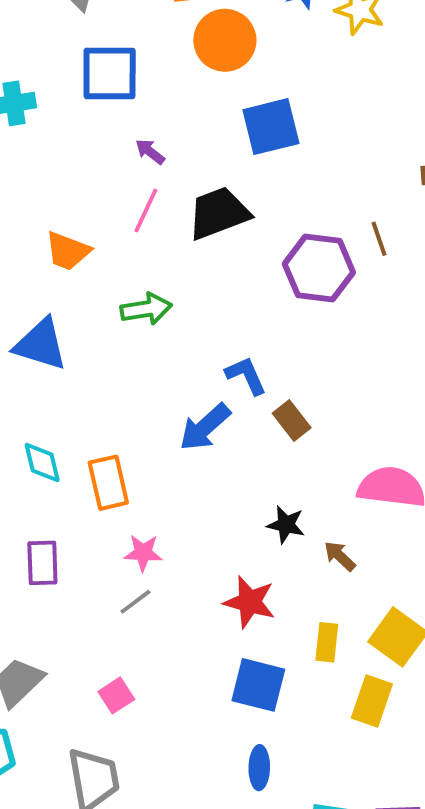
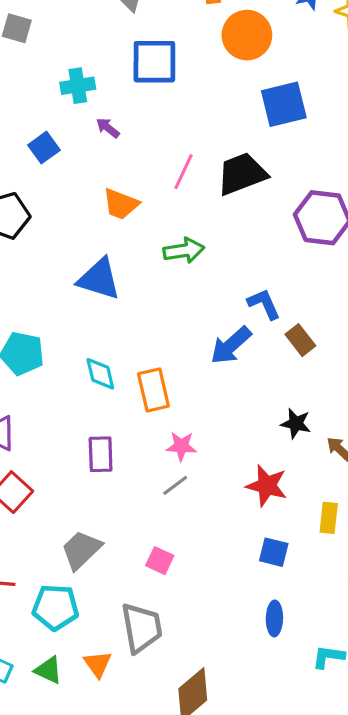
purple arrow: (150, 152) -> (108, 128), moved
blue square: (258, 685) -> (274, 552), size x0.7
pink square: (116, 695) -> (160, 561), turned -32

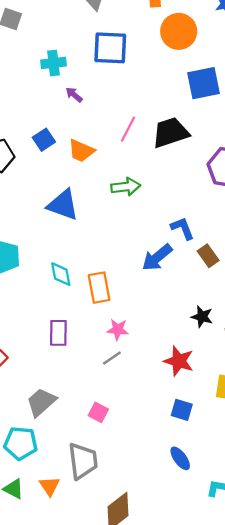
blue square: (44, 148) -> (44, 140), moved
blue ellipse: (274, 618) -> (180, 458), turned -40

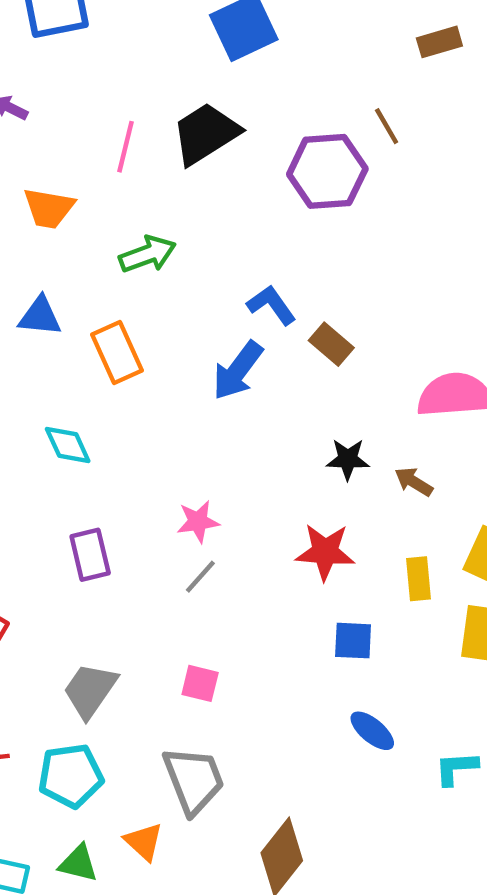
blue triangle: (63, 205) -> (40, 316), size x0.7
orange rectangle: (99, 288) -> (117, 353), moved

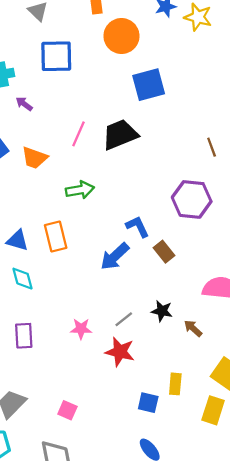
purple hexagon: (327, 171) -> (192, 199), moved
blue triangle: (40, 316) -> (17, 240), moved
red star: (325, 552) -> (120, 352), moved
gray line: (200, 577) -> (124, 319), moved
yellow rectangle: (418, 579) -> (175, 384), moved

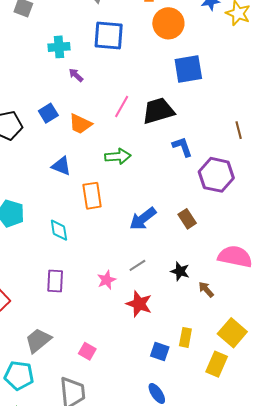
blue L-shape: (138, 227) -> (182, 147), moved
blue triangle: (17, 240) -> (61, 166), moved
gray line: (124, 319) -> (137, 265), moved
pink star: (81, 329) -> (107, 280), turned -30

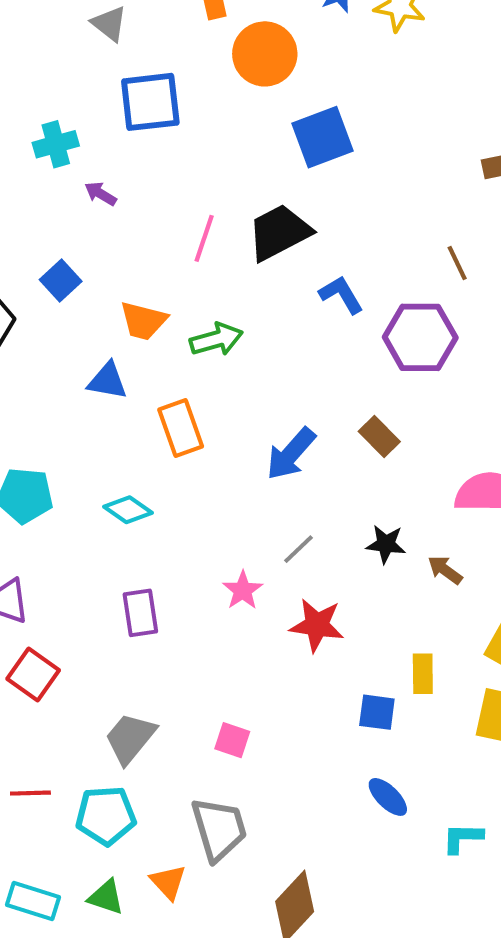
orange trapezoid: (80, 124) -> (143, 321), moved
brown line: (239, 130) -> (457, 263), moved
cyan diamond: (59, 230) -> (128, 510), turned -35

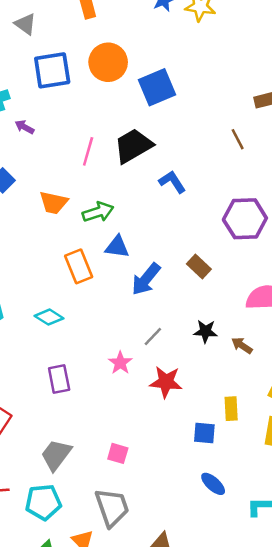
orange circle: (265, 54) -> (108, 62), moved
brown line: (457, 263) -> (238, 139), moved
purple hexagon: (420, 337) -> (245, 219), moved
blue triangle: (107, 381) -> (117, 247), moved

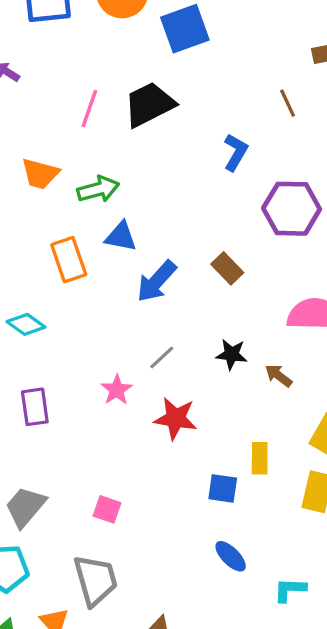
blue L-shape: (172, 182) -> (236, 152), moved, turned 60

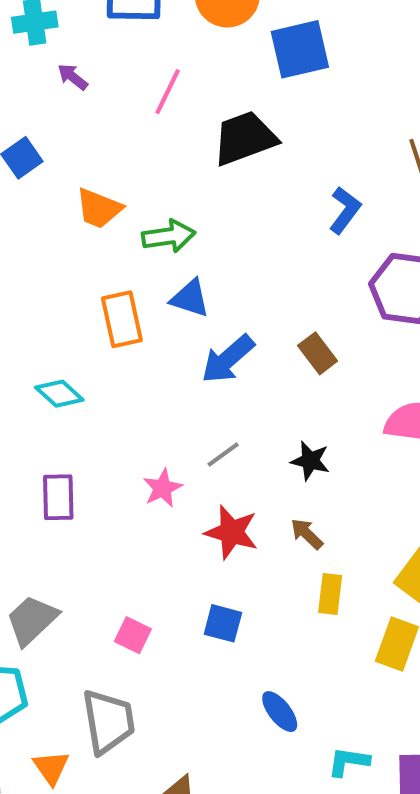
pink line: (89, 108) -> (168, 92), moved
brown arrow: (279, 376) -> (307, 534), moved
blue square: (223, 488) -> (223, 623), moved

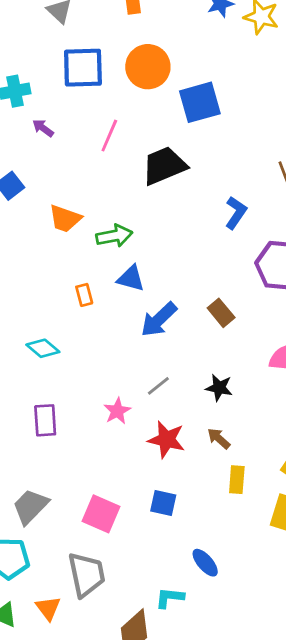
orange rectangle: (122, 319) -> (84, 295), size x0.6
pink square: (133, 635) -> (101, 514), size x1.5
cyan L-shape: (348, 762) -> (170, 598), moved

